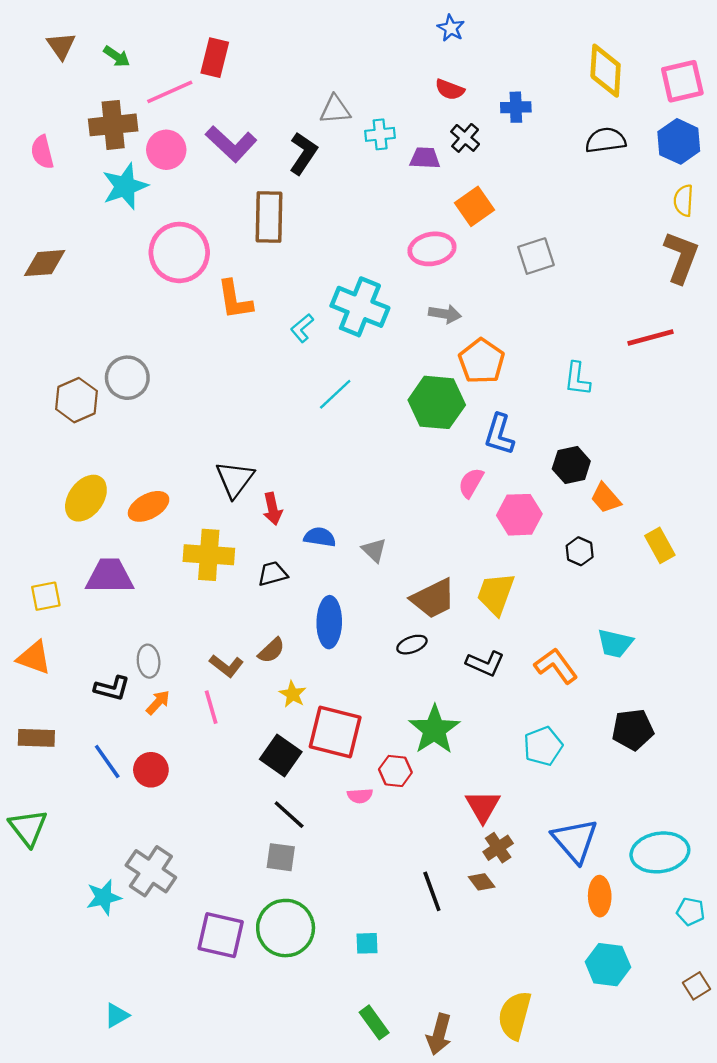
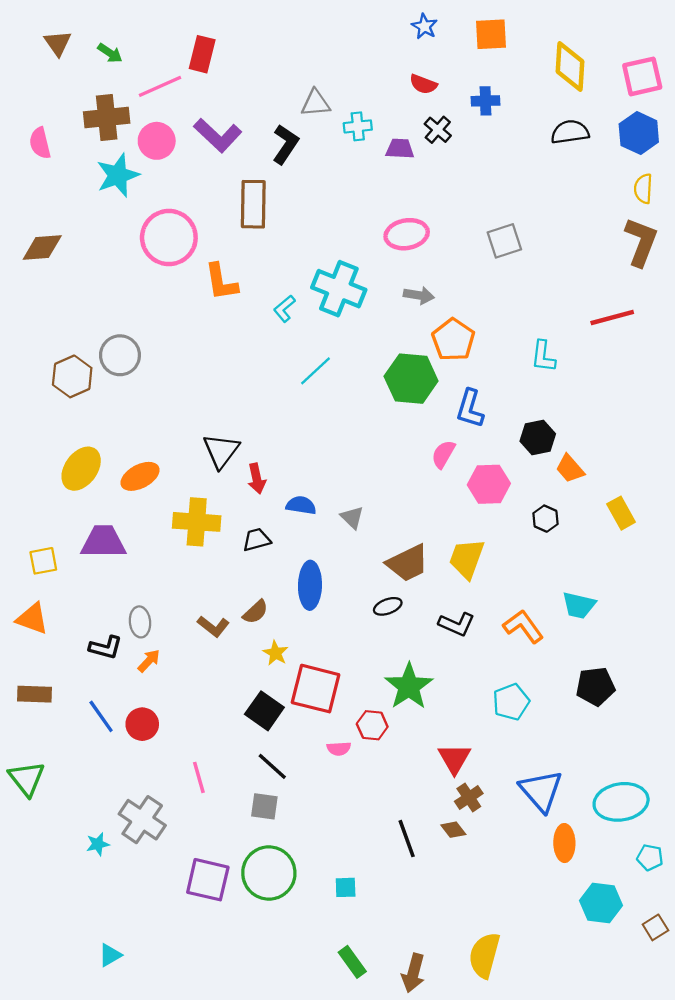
orange square: (474, 206) -> (491, 34), moved, turned 32
pink line: (211, 707) -> (199, 777), moved
cyan star: (104, 897) -> (98, 844), size x0.7
cyan hexagon: (608, 965) -> (601, 903), moved

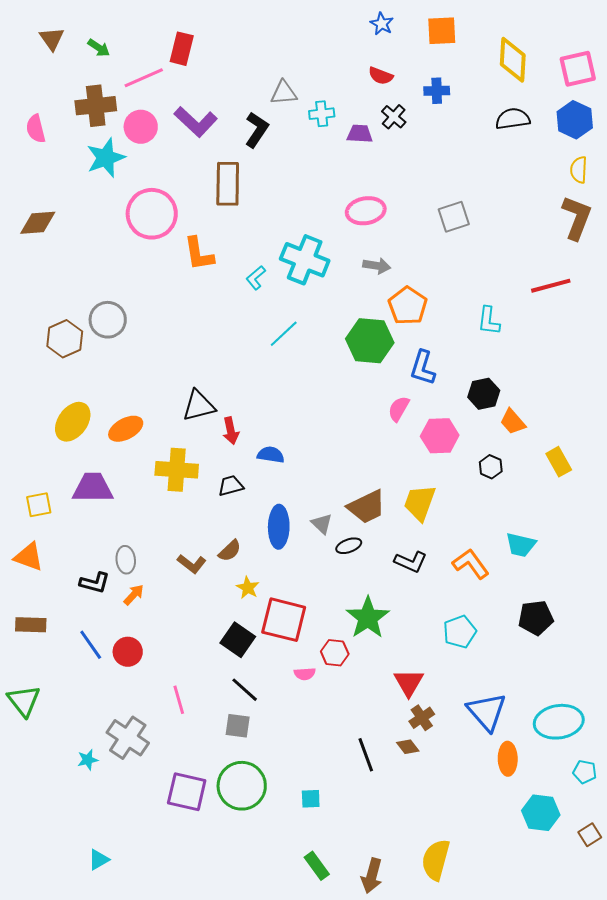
black triangle: (221, 451) -> (199, 406), turned 39
gray triangle: (352, 517) -> (322, 524), moved

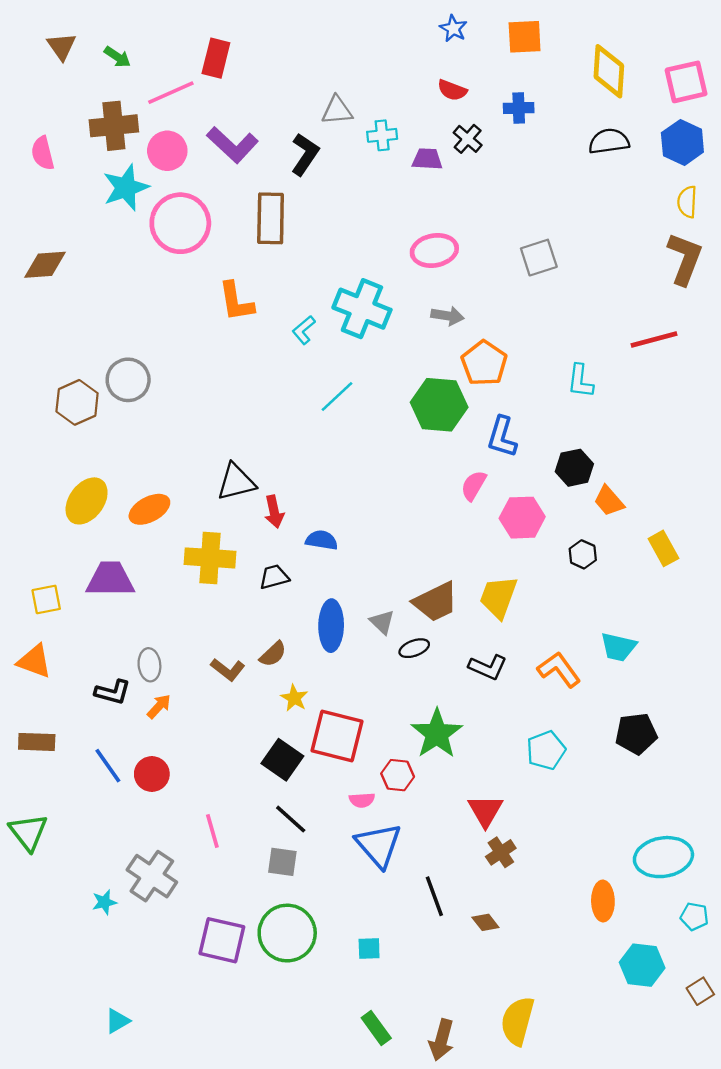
pink circle: (152, 214) -> (180, 223), moved
blue triangle: (487, 712) -> (379, 845), moved
brown diamond: (408, 747) -> (485, 922), moved

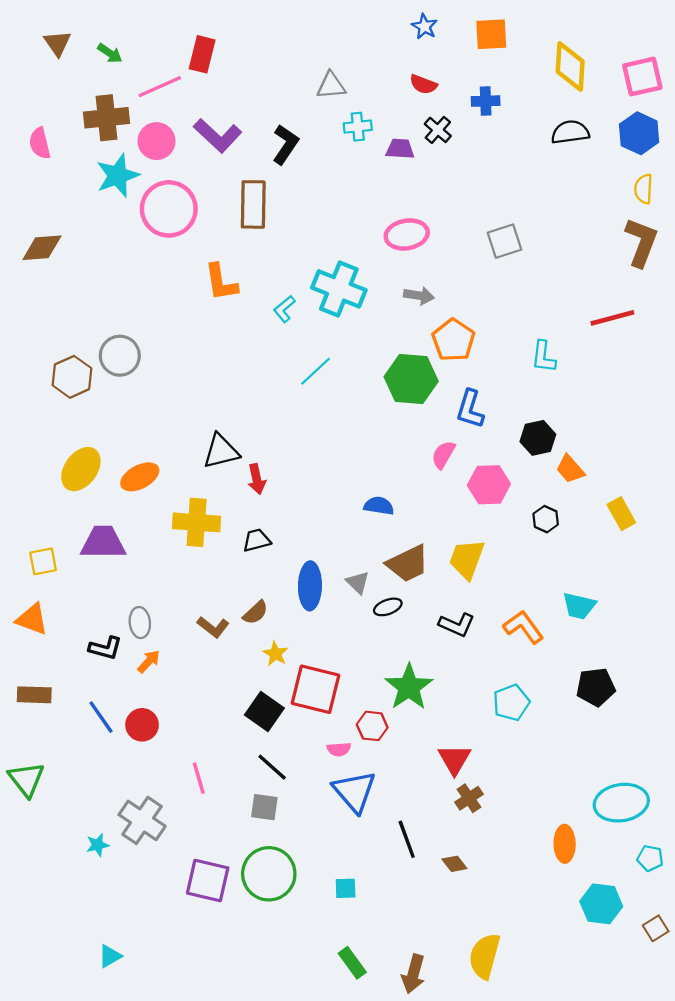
gray triangle: (337, 110) -> (331, 85), moved
blue semicircle: (322, 540) -> (379, 506), moved

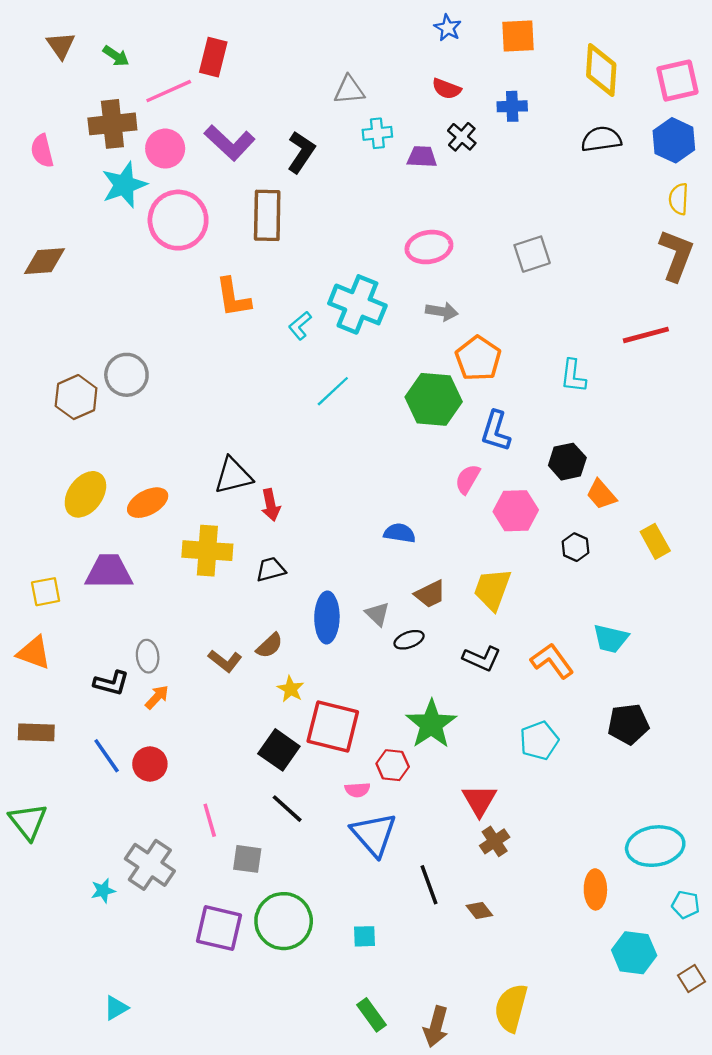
brown trapezoid: (408, 564) -> (430, 594), size x0.7
gray square: (264, 807) -> (247, 859), moved

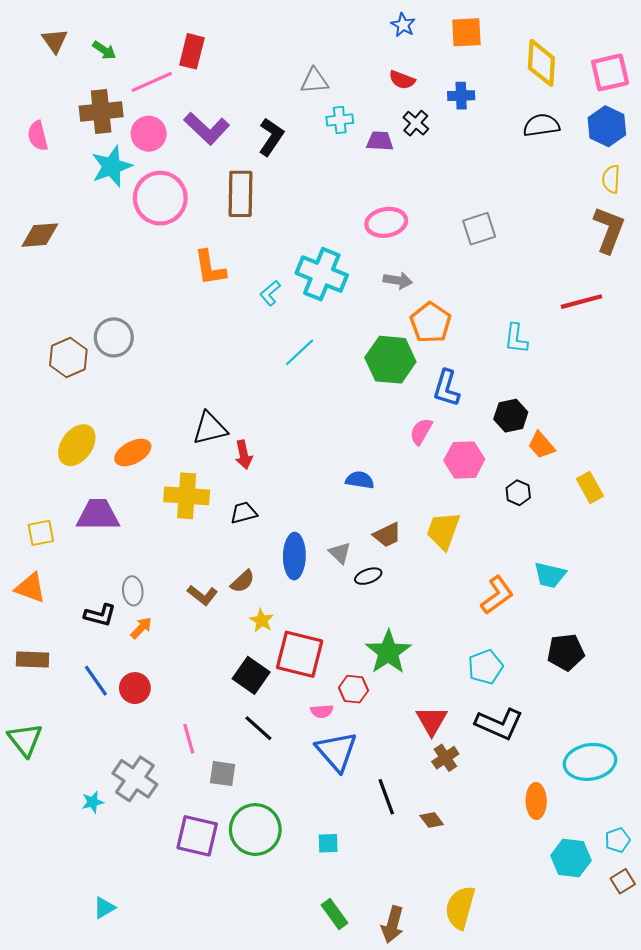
black L-shape: (482, 658) -> (499, 724), moved, size x1.4
orange L-shape: (552, 661) -> (497, 595), turned 90
cyan pentagon: (686, 905) -> (617, 840), moved, turned -30

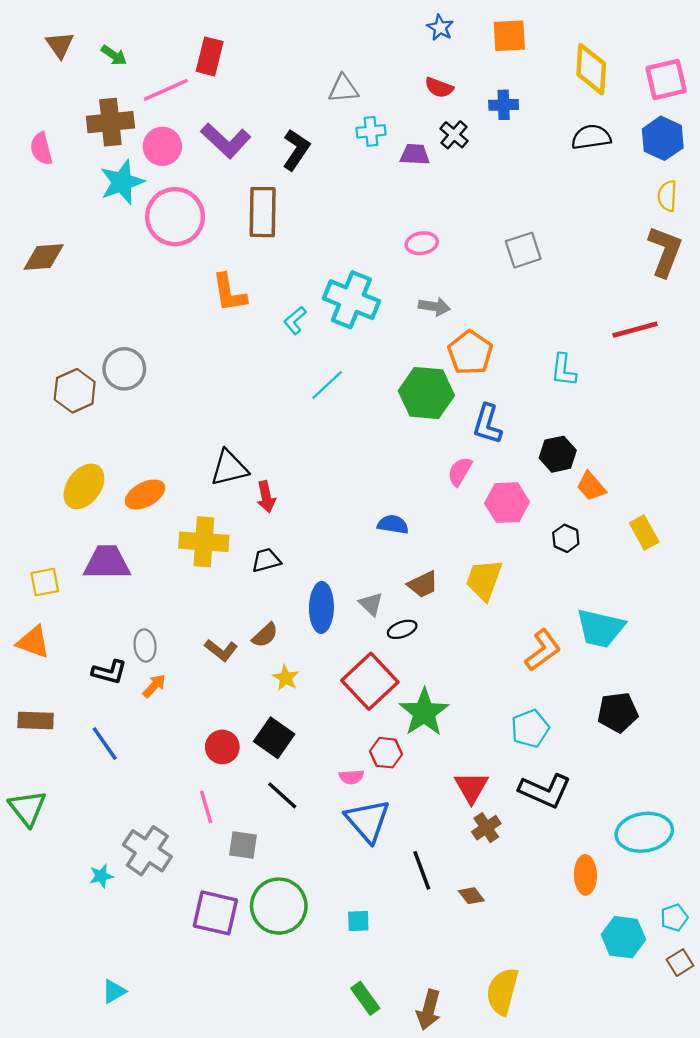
pink ellipse: (386, 222) -> (422, 243), size x0.7
cyan trapezoid: (550, 575) -> (600, 628), size x1.4
red square: (300, 654) -> (370, 681), moved, turned 33
red circle: (135, 688) -> (222, 747), moved

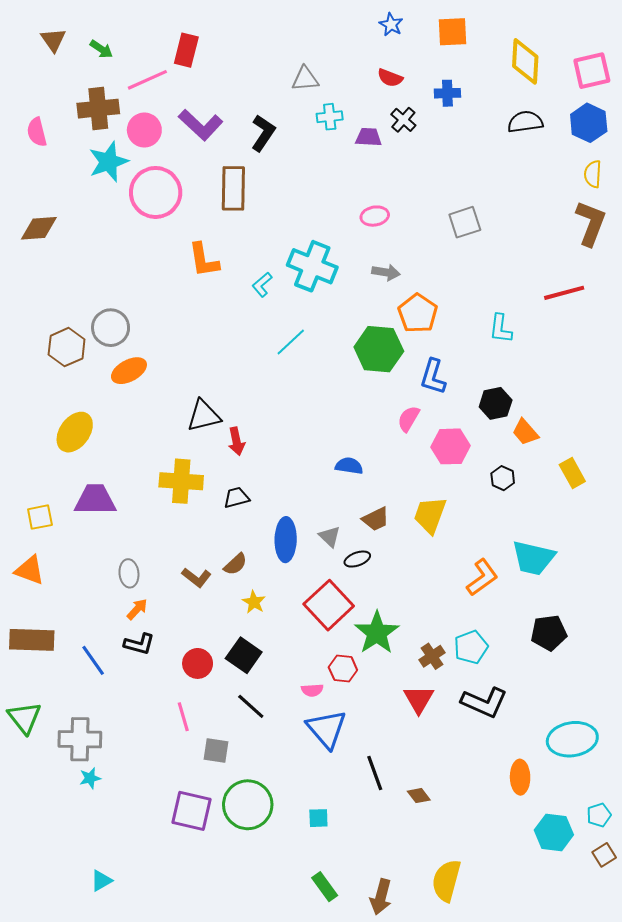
orange ellipse: (145, 494) -> (129, 371), moved
black L-shape: (109, 672) -> (139, 644), moved
brown rectangle: (36, 720) -> (32, 640), size x1.4
brown cross: (486, 828) -> (432, 656), moved
gray cross: (147, 851) -> (80, 739), moved, turned -33

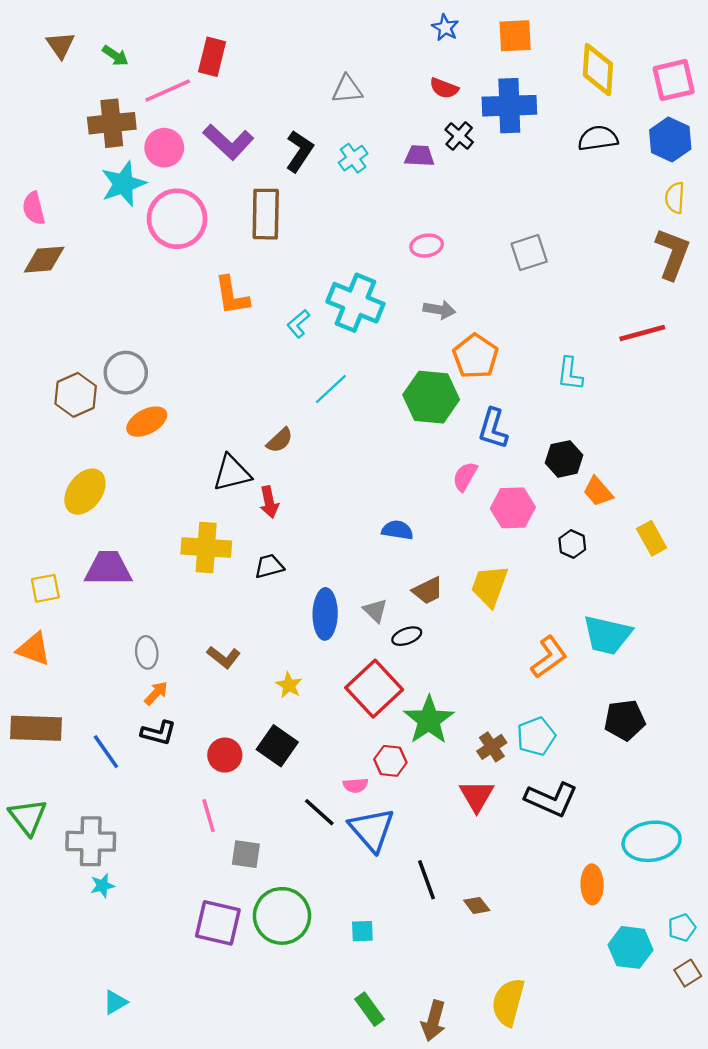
blue cross: (447, 93) -> (509, 106), size x1.8
cyan cross: (330, 117) -> (353, 158), moved, turned -30
pink semicircle: (37, 132) -> (34, 208), moved
brown semicircle: (235, 564) -> (280, 440), moved
black line: (251, 706) -> (319, 812), moved

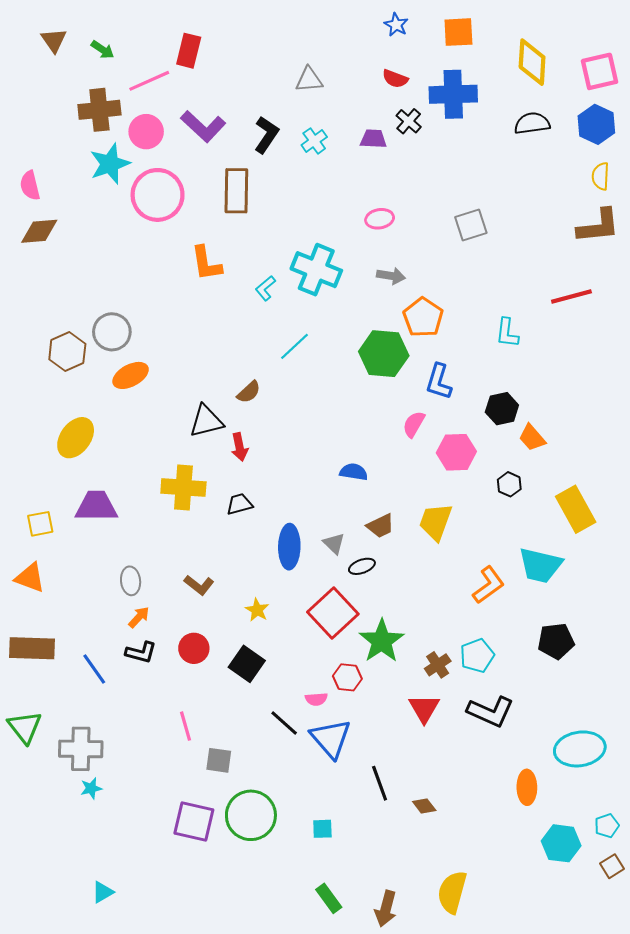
brown L-shape: (673, 254) -> (598, 226), turned 63
yellow rectangle: (652, 538) -> (576, 509), moved, size x1.5
red circle: (225, 755) -> (194, 648), moved

